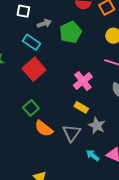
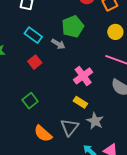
gray arrow: (44, 24) -> (58, 44), moved, turned 48
red square: (34, 69) -> (35, 62), size x0.6
orange semicircle: (44, 128) -> (43, 134), moved

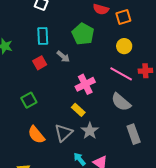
green pentagon: (73, 27) -> (83, 34), turned -30
cyan rectangle: (33, 35) -> (43, 36), turned 42
gray arrow: (58, 44) -> (63, 57), moved

